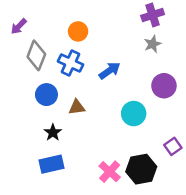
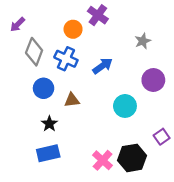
purple cross: (153, 15) -> (98, 15), moved, turned -36

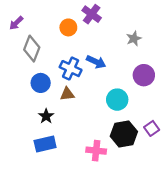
blue cross: (66, 59) -> (71, 69), moved
blue arrow: (103, 66) -> (96, 62), turned 60
black hexagon: (132, 158) -> (124, 134), moved
pink cross: (103, 160) -> (96, 151), turned -36

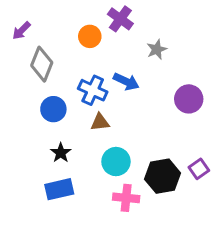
gray star: (134, 39) -> (157, 49), moved
brown triangle: (67, 94) -> (100, 122), moved
cyan circle: (117, 100) -> (116, 162), moved

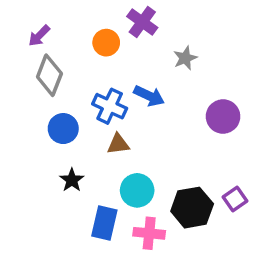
purple arrow: (21, 31) -> (39, 36), moved
blue rectangle: (59, 189) -> (104, 223), moved, turned -64

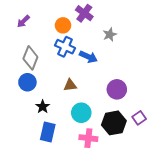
gray diamond: (49, 75) -> (30, 58), moved
blue cross: (110, 106) -> (65, 47), moved
purple circle: (223, 117) -> (117, 89), moved
blue circle: (63, 129) -> (27, 82), moved
blue rectangle: (104, 223) -> (48, 132), moved

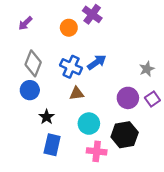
gray star: (110, 35) -> (147, 69), moved
blue cross: (65, 47) -> (71, 67), moved
blue arrow: (88, 57) -> (97, 62), turned -60
purple square: (139, 118) -> (152, 99), moved

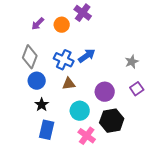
purple arrow: (25, 23) -> (38, 24), moved
blue circle: (30, 90) -> (37, 81), moved
purple circle: (128, 98) -> (105, 92), moved
pink cross: (97, 151) -> (87, 136), turned 30

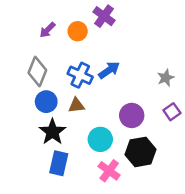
brown triangle: (69, 84) -> (76, 105), moved
black star: (42, 105) -> (52, 132), size x1.5

